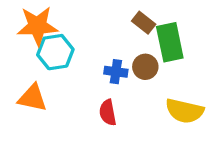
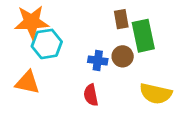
brown rectangle: (144, 23) -> (121, 19), turned 42

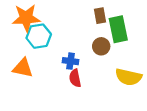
blue cross: (98, 60) -> (70, 61), moved

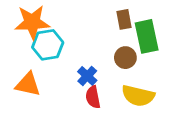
blue cross: (70, 61) -> (87, 76), turned 35
yellow semicircle: (128, 77) -> (138, 96), moved

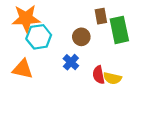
brown circle: (125, 58) -> (81, 37), moved
yellow semicircle: (138, 96) -> (112, 78), size x0.7
red semicircle: (93, 97) -> (99, 75), moved

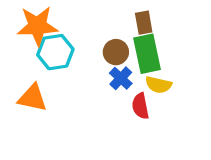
green rectangle: (119, 30) -> (147, 54), moved
blue cross: (71, 62) -> (121, 78), moved
yellow semicircle: (112, 78) -> (158, 85), moved

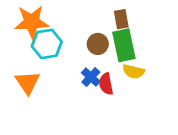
blue cross: (121, 78) -> (91, 77), moved
orange triangle: (32, 98) -> (27, 83), turned 44
red semicircle: (140, 106) -> (106, 84), moved

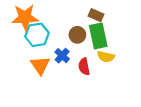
brown rectangle: (121, 19) -> (96, 15), turned -56
blue cross: (91, 77) -> (62, 56), moved
orange triangle: (27, 83) -> (40, 65), moved

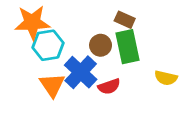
blue cross: (62, 56) -> (81, 72), size x1.6
yellow semicircle: (106, 57) -> (166, 78), moved
red semicircle: (84, 67) -> (109, 86), turned -98

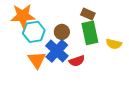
brown circle: (101, 45) -> (62, 32), moved
yellow semicircle: (166, 78) -> (114, 44), moved

